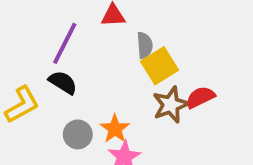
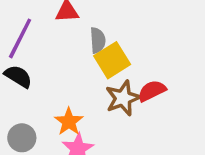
gray circle: (78, 134) -> (22, 138), moved

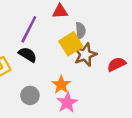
yellow square: (112, 60) -> (71, 44), moved
brown star: (123, 98) -> (85, 55), moved

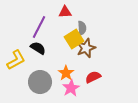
red semicircle: (116, 64) -> (93, 77), moved
gray circle: (30, 95) -> (40, 82), size x1.5

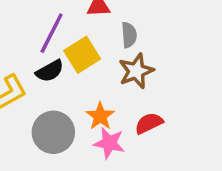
yellow square: (74, 39) -> (82, 55), moved
black semicircle: (38, 48) -> (50, 71), turned 119
pink star: (71, 88) -> (109, 143), turned -30

